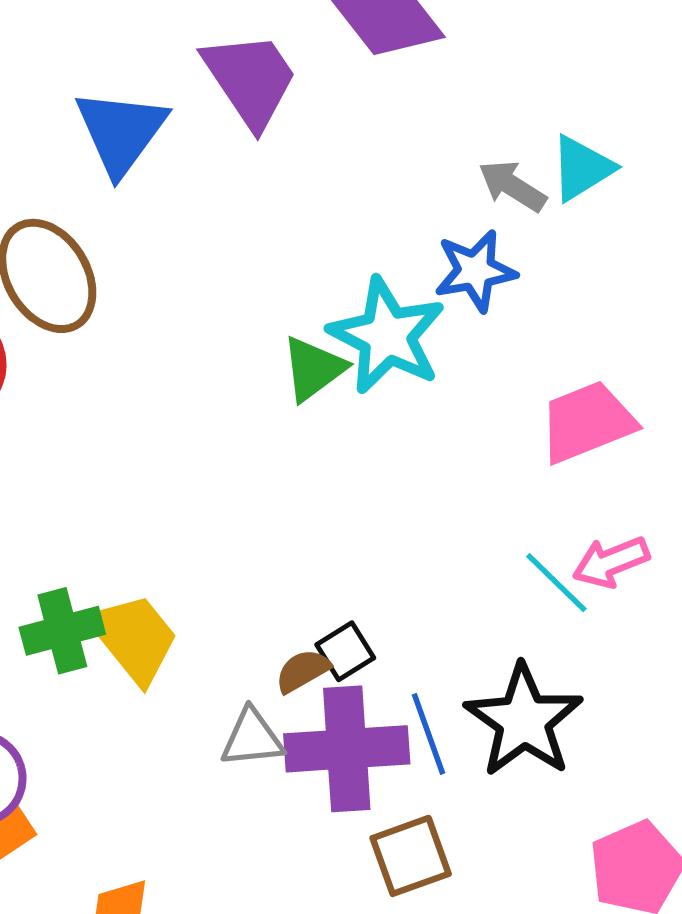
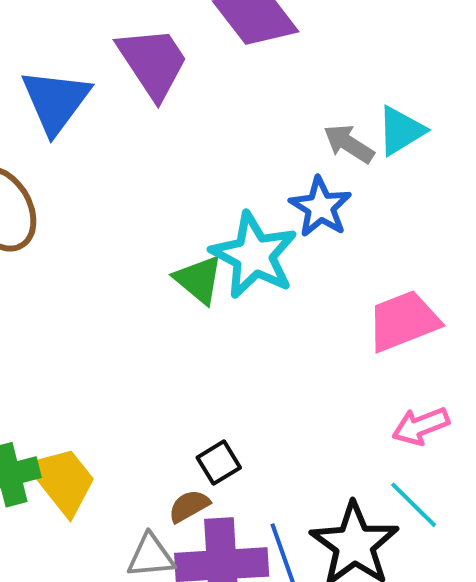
blue star: (475, 271) -> (320, 207), turned -30
green triangle: (313, 369) -> (199, 280), turned -44
cyan line: (556, 583) -> (414, 505), moved
black square: (345, 651) -> (219, 463), moved

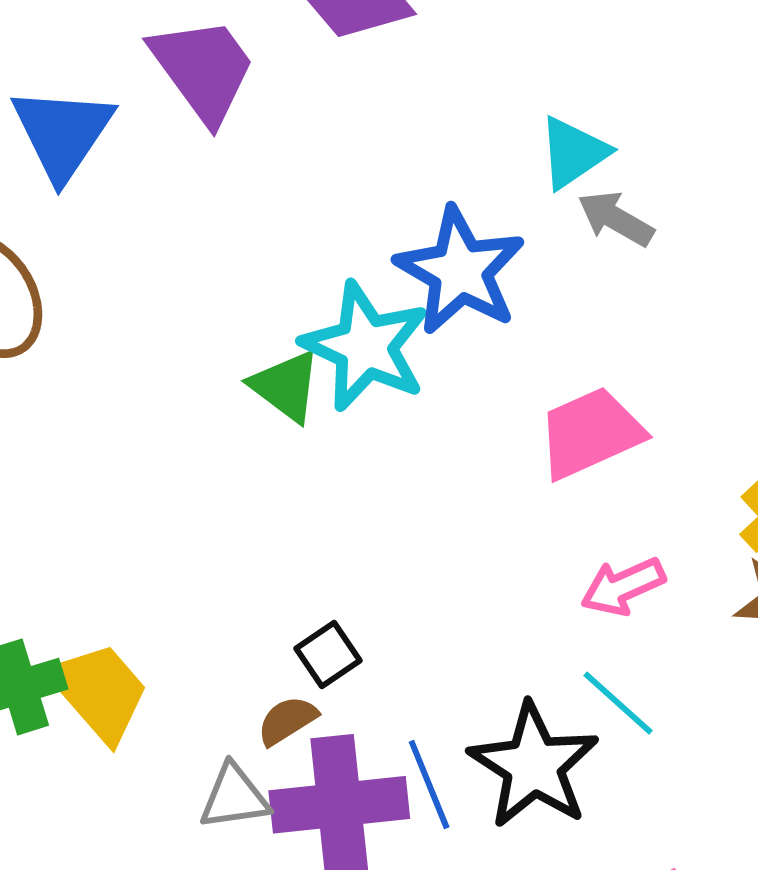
gray arrow: (349, 144) -> (616, 219), moved
blue star: (320, 207) -> (460, 271), size x1.4

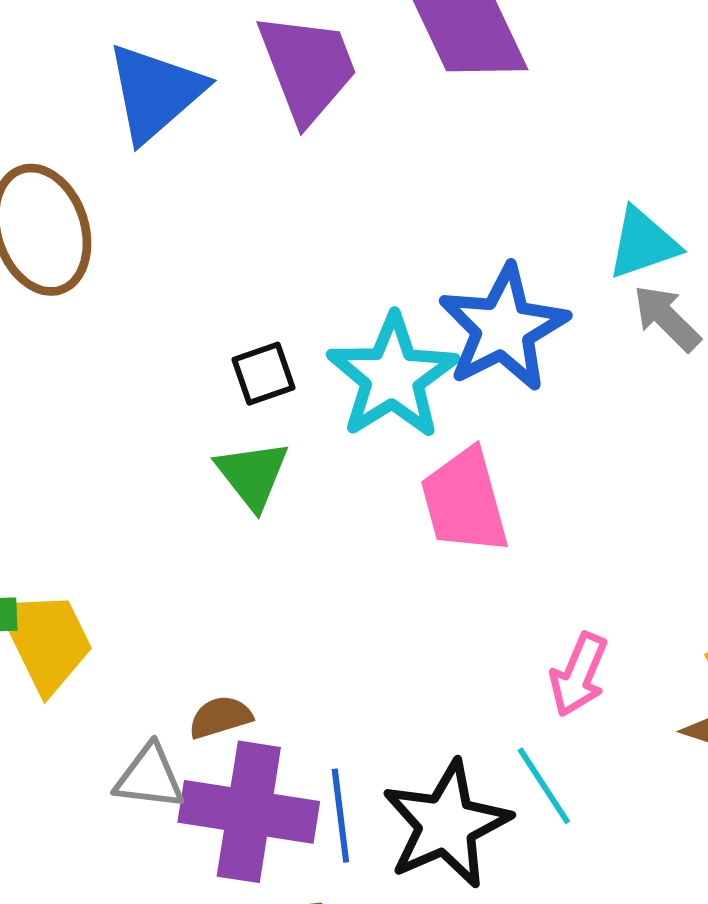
green triangle: (286, 386) -> (252, 475), moved
pink trapezoid: (590, 433) -> (464, 501), moved, turned -96
pink arrow: (623, 587) -> (579, 675), turned -58
black square: (328, 654) -> (263, 374), moved

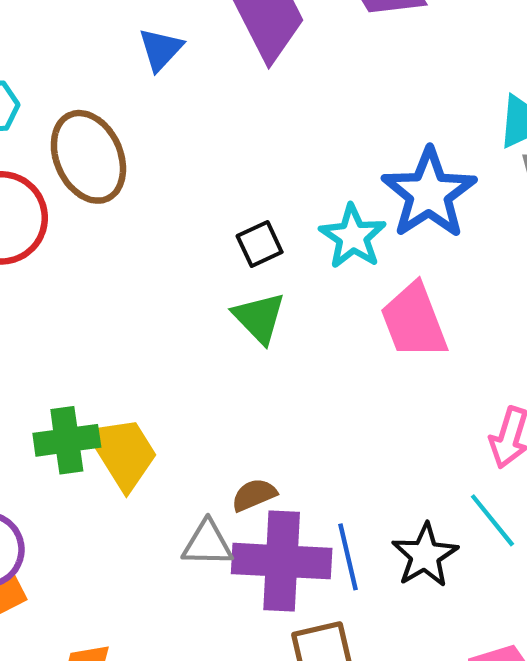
blue triangle: (155, 92) -> (161, 49), size x0.6
cyan star: (392, 377) -> (353, 237), size x0.7
black star: (446, 824) -> (425, 555), size x0.7

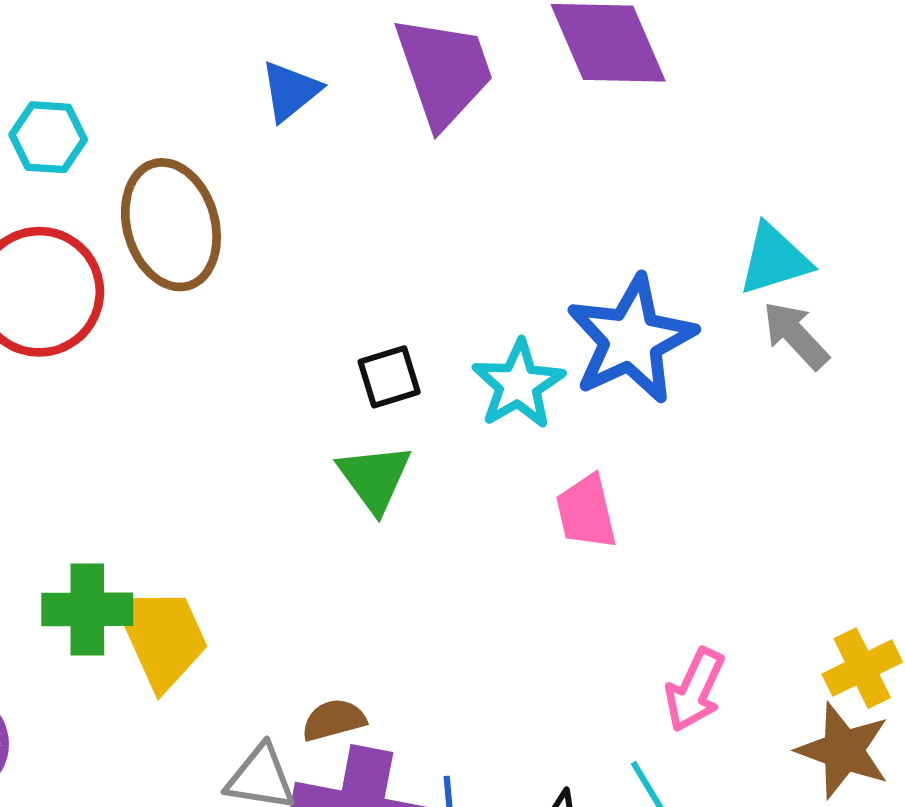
pink trapezoid: (414, 321) -> (586, 512), size x0.7

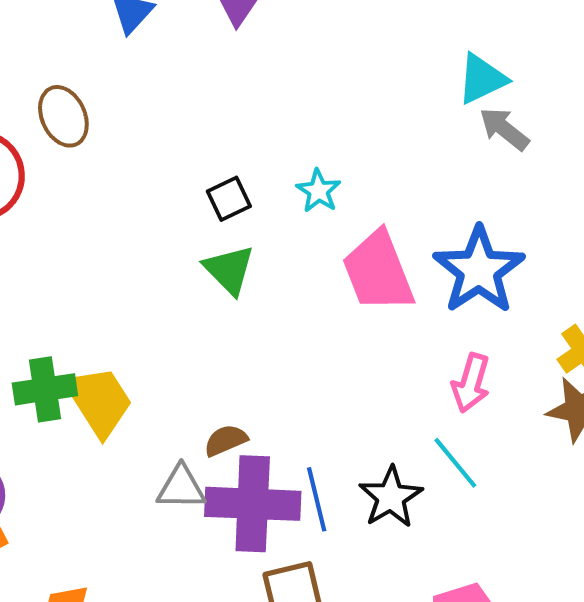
brown ellipse: (171, 225) -> (63, 116), size x0.7
blue star: (631, 340) -> (479, 270), moved
cyan star: (518, 384) -> (319, 191), size x0.7
pink trapezoid: (586, 512) -> (378, 272), size x1.6

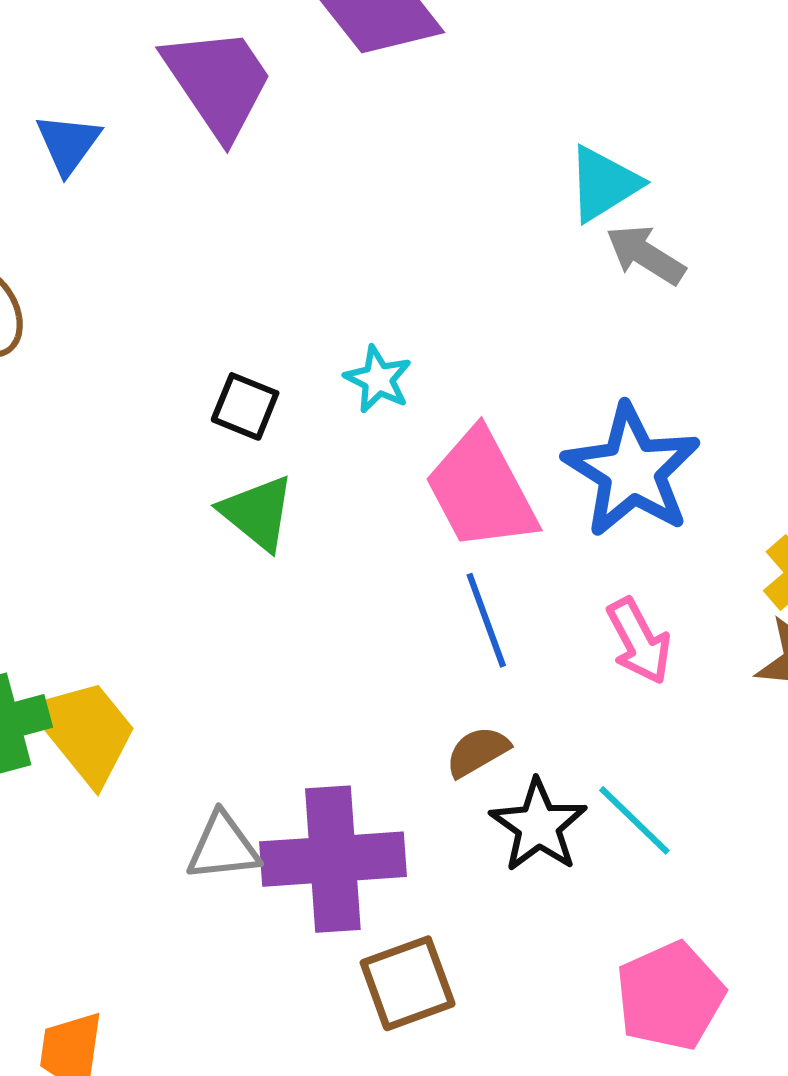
black square: (229, 199) -> (245, 406), turned -36
pink arrow: (471, 383) -> (639, 641), turned -38
brown semicircle: (226, 440) -> (478, 752), moved
cyan line: (455, 463) -> (634, 820), moved
blue line: (317, 499) -> (486, 620), moved

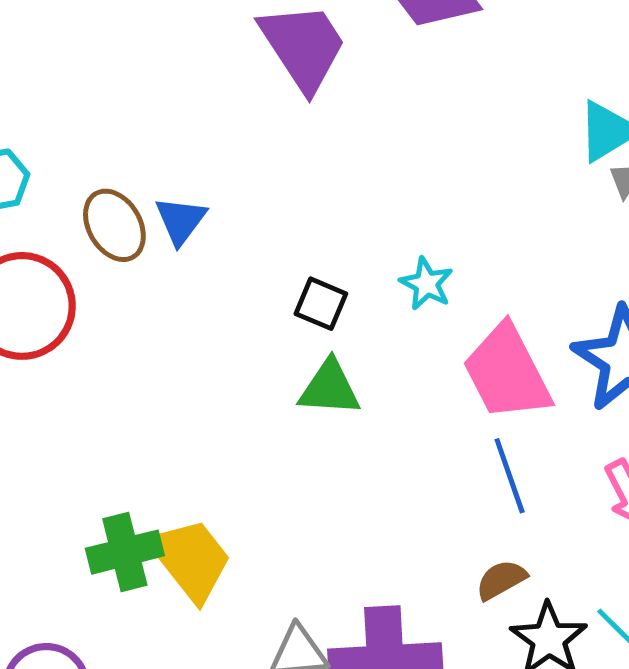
blue triangle: (68, 143) -> (181, 220), moved
green triangle: (258, 513) -> (330, 388), turned -36

